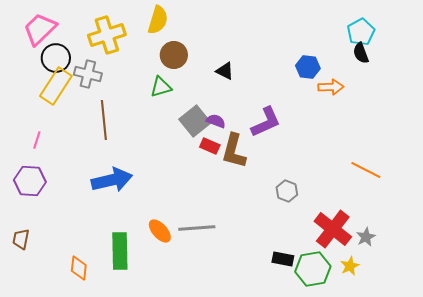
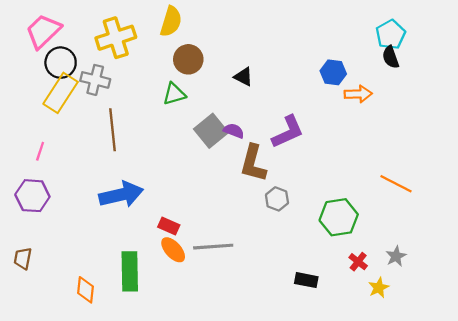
red rectangle: (210, 146) -> (169, 226), moved
gray hexagon: (287, 191) -> (277, 199), moved
red cross: (333, 229) -> (358, 262), moved, size x0.5
green hexagon: (313, 269) -> (339, 217), moved

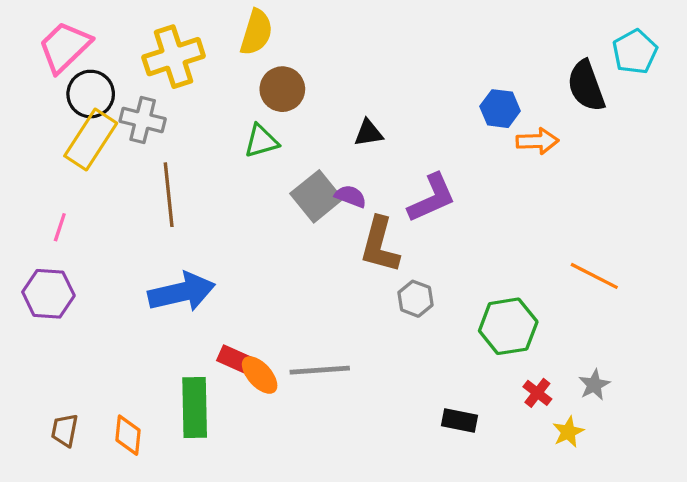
cyan pentagon: (391, 34) -> (635, 52), moved
black semicircle: (391, 57) -> (586, 86), size x1.5
black triangle: (243, 77) -> (368, 133), moved, turned -36
red rectangle: (169, 226) -> (234, 359), moved
brown trapezoid: (23, 258) -> (65, 430), moved

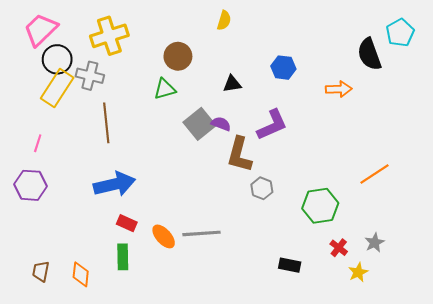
yellow semicircle: (256, 32) -> (224, 20), moved, size x0.7
blue hexagon: (500, 109) -> (283, 68), moved
orange line: (594, 276) -> (375, 174), turned -60
red rectangle: (234, 359) -> (127, 223), moved
green rectangle: (195, 408) -> (123, 257), size x0.7

